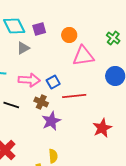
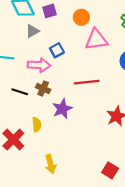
blue square: (53, 82) -> (57, 50), moved
brown cross: (41, 102) -> (43, 89), moved
yellow semicircle: (53, 156) -> (37, 125), moved

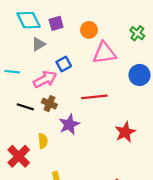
pink arrow: (39, 65) -> (45, 79), turned -30

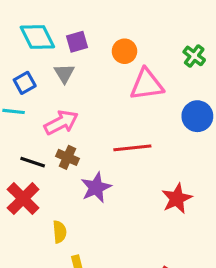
gray triangle: (38, 44) -> (64, 73), moved, turned -32
blue square: (64, 64) -> (25, 83), moved
yellow semicircle: (43, 141) -> (60, 232), moved
red cross: (19, 156) -> (23, 199), moved

